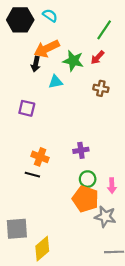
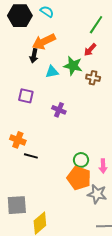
green star: (73, 61) -> (73, 66), moved
purple cross: (81, 150) -> (59, 110), moved, turned 32
orange cross: (40, 157) -> (18, 140), moved

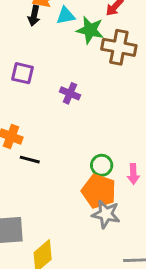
cyan triangle: (52, 72) -> (66, 16), moved
brown cross: (93, 78) -> (119, 47), size x1.6
gray star: (97, 194) -> (106, 214), moved

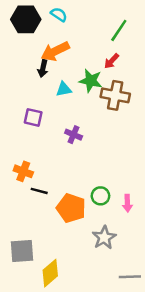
cyan triangle: (66, 16) -> (64, 89), moved
orange pentagon: (99, 191) -> (71, 208), moved
gray star: (106, 214) -> (104, 238), turned 30

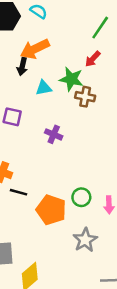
brown cross: (115, 95) -> (85, 97), moved, size x0.7

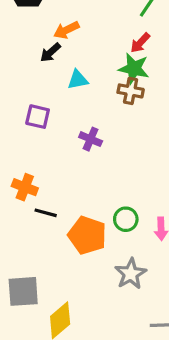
orange arrow: (35, 49) -> (66, 30), size x0.7
black arrow: (22, 67) -> (50, 52), turned 36
green star: (71, 79) -> (134, 68), moved

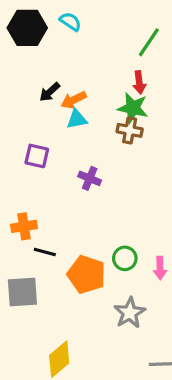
orange arrow: (66, 30) -> (74, 100), moved
red arrow: (140, 43) -> (139, 82), turned -50
orange cross: (25, 187) -> (24, 226), turned -30
gray square: (23, 291) -> (22, 292), moved

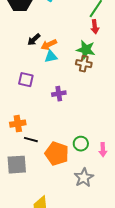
red arrow: (139, 82) -> (95, 27), moved
purple cross: (90, 178) -> (59, 94), turned -32

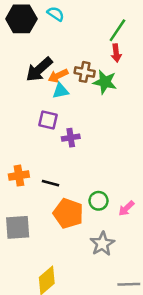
black arrow: (34, 40) -> (39, 69), size x1.6
brown cross: (84, 64) -> (85, 72), moved
purple square: (26, 80) -> (48, 120), moved
black line: (31, 140) -> (51, 183), moved
pink arrow: (103, 150) -> (126, 208), turned 48

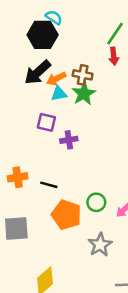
black hexagon: (21, 19) -> (43, 35), moved
green star: (105, 82) -> (84, 94), moved, turned 30

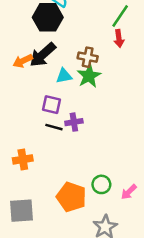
orange arrow: (56, 79) -> (23, 61), moved
black line: (49, 185) -> (54, 127), moved

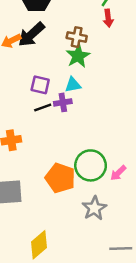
cyan triangle: (64, 76) -> (73, 85), moved
black line: (54, 127) -> (43, 108), turned -35
green circle: (101, 184) -> (91, 165), size x1.6

